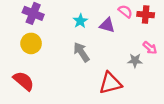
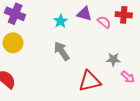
pink semicircle: (125, 11) -> (104, 22), moved
purple triangle: (107, 25) -> (84, 14), moved
pink arrow: (150, 48) -> (128, 77), moved

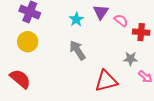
purple triangle: (84, 14) -> (101, 12), turned 49
red cross: (124, 15) -> (141, 32), moved

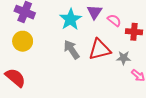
cyan star: (76, 19) -> (70, 19), size x1.5
red triangle: (106, 81) -> (100, 49), moved

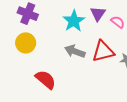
gray arrow: (72, 49) -> (75, 51), turned -36
red semicircle: (15, 78) -> (46, 80), moved

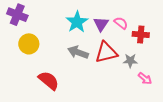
purple cross: (28, 14) -> (17, 15), moved
purple triangle: (98, 14) -> (101, 24), moved

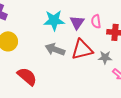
cyan star: (77, 22) -> (54, 20), turned 30
pink semicircle: (121, 23) -> (96, 21), turned -136

